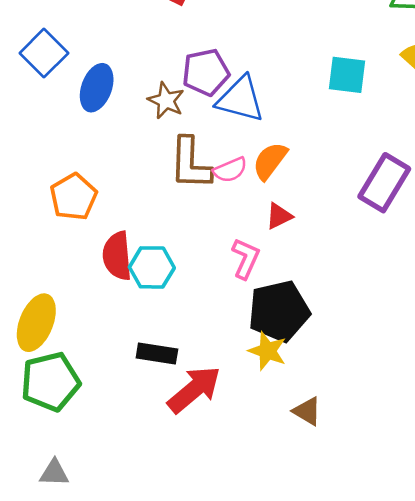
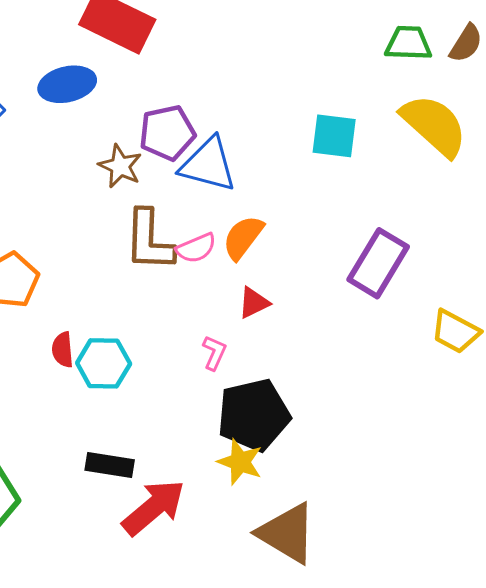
blue ellipse: (97, 88) -> (67, 84), moved, turned 57
red semicircle: (117, 256) -> (63, 350), size x0.6
pink L-shape: (246, 258) -> (214, 353), size x0.7
brown triangle: (307, 411) -> (287, 533), size x1.8

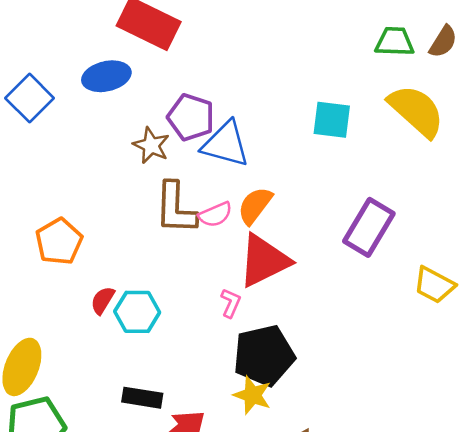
purple pentagon: (167, 133) -> (191, 117), turned 30
red triangle: (254, 303) -> (264, 261), size x2.0
red semicircle: (63, 350) -> (103, 300), turned 36

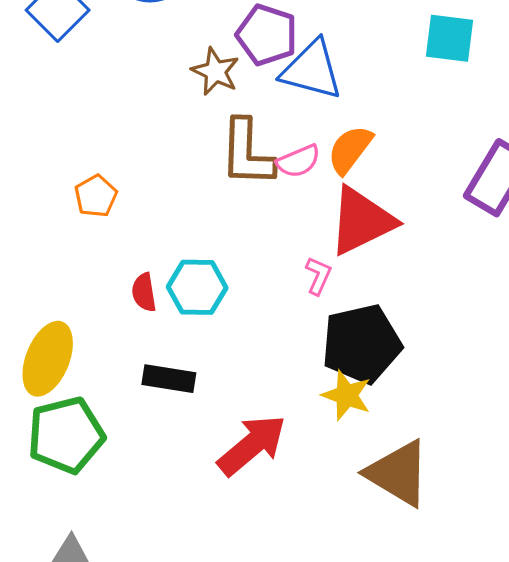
orange pentagon: (59, 241) -> (96, 196), size x0.7
red semicircle: (103, 300) -> (144, 292), moved, turned -40
black rectangle: (142, 398) -> (169, 379), moved

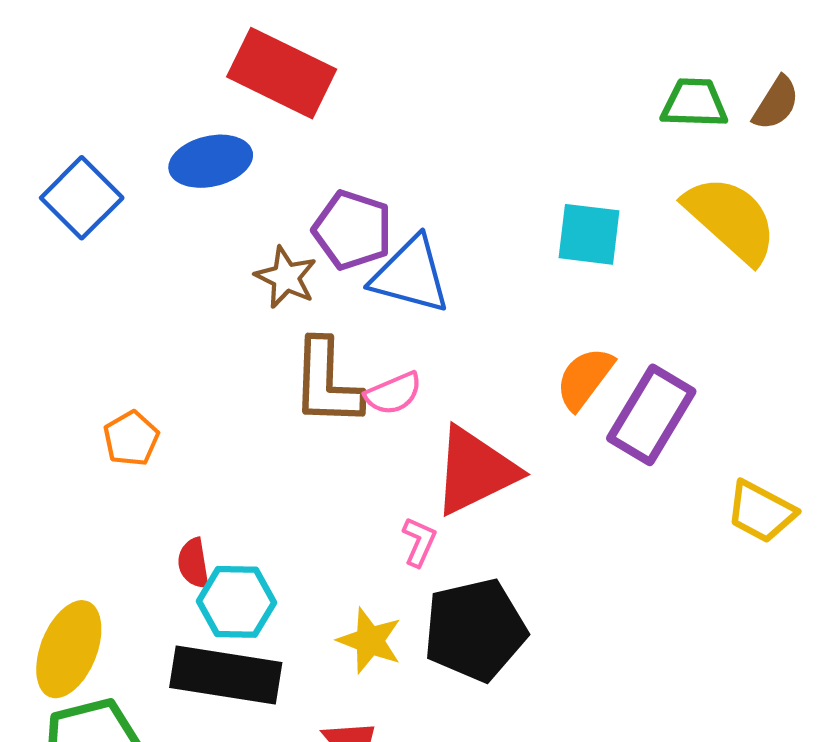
orange semicircle: (350, 150) -> (585, 378), moved
cyan hexagon: (197, 287) -> (236, 602), moved
black rectangle: (169, 379) -> (226, 675), size x1.6
yellow star: (347, 395) -> (370, 641), moved

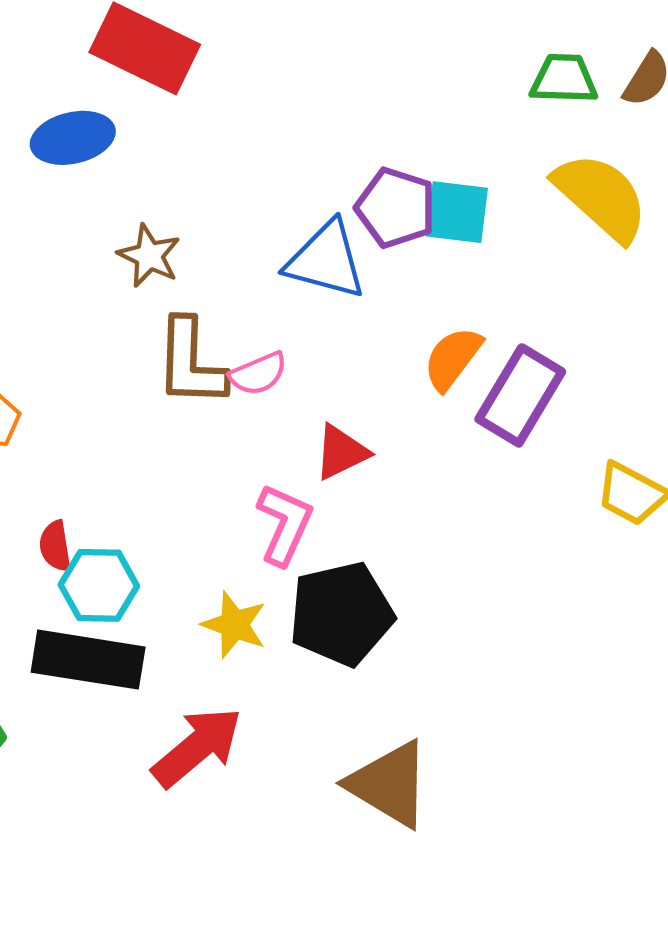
purple pentagon: (353, 230) -> (396, 208), moved
blue triangle: (411, 275) -> (326, 260), moved
red triangle: (475, 471) -> (341, 452), size x0.6
pink L-shape: (419, 542) -> (284, 524), size x1.6

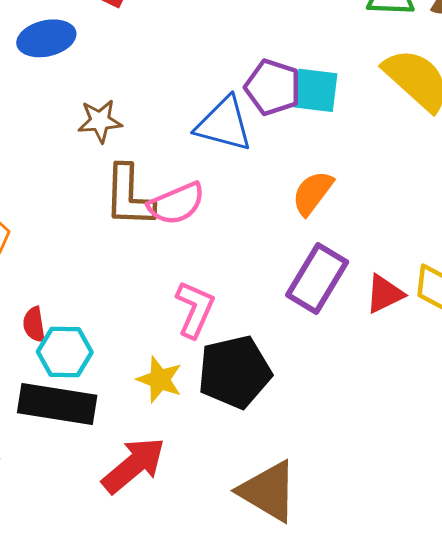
brown star: (149, 256) -> (100, 121), turned -30
pink semicircle: (258, 374) -> (176, 204), size x1.4
purple rectangle: (520, 395) -> (317, 279), moved
red triangle: (341, 452) -> (385, 294), moved

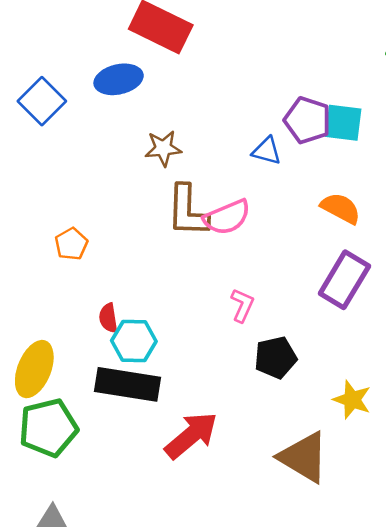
blue triangle: (224, 124) -> (267, 151), size x0.6
orange semicircle: (313, 193) -> (341, 208), turned 81
pink L-shape: (195, 309) -> (242, 305), size x0.7
black pentagon: (235, 372) -> (276, 358), size x0.7
yellow star: (160, 380) -> (352, 400), moved

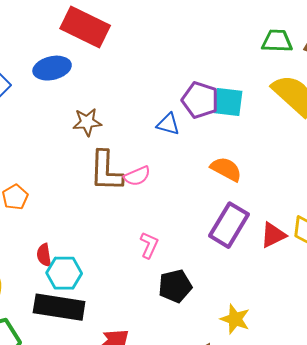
pink semicircle: (227, 217) -> (137, 176), size x0.7

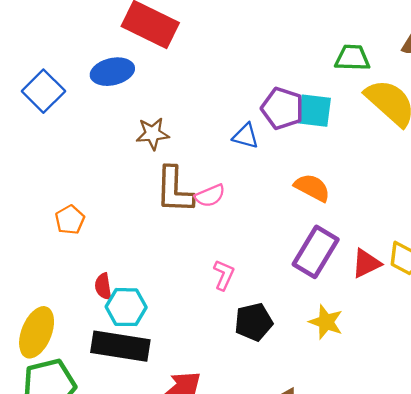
green trapezoid: (277, 41) -> (352, 58), moved
yellow star: (235, 319) -> (326, 322), moved

